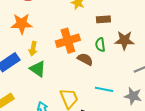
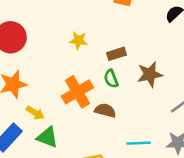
green semicircle: (100, 45) -> (111, 79), moved
yellow arrow: (33, 49) -> (35, 113), turned -56

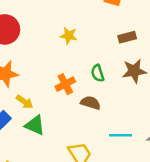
brown rectangle: (116, 54) -> (127, 37), moved
orange cross: (77, 92) -> (65, 84), size x0.7

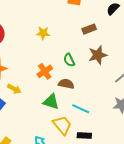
green triangle: (35, 125) -> (51, 102), moved
cyan line: (120, 135) -> (81, 109), moved, turned 30

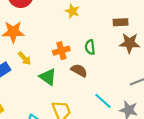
brown star: (98, 55) -> (130, 43), moved
green triangle: (51, 102) -> (48, 77), moved
cyan line: (81, 109) -> (103, 101), moved

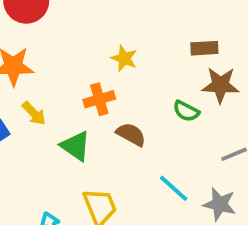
yellow star: (72, 11) -> (124, 58), moved
green semicircle: (90, 47) -> (186, 111), moved, turned -56

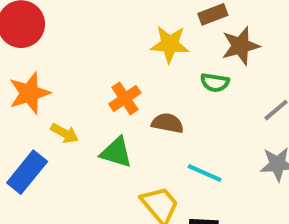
yellow star: (124, 58) -> (170, 44), moved, size x1.4
cyan line: (174, 188) -> (205, 173), moved

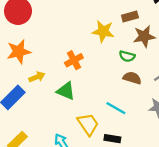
brown semicircle: (168, 123) -> (132, 78), moved
yellow arrow: (65, 133) -> (37, 77), turned -56

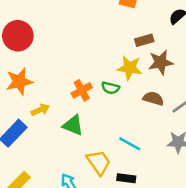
yellow star: (103, 31) -> (130, 68), moved
green semicircle: (127, 56) -> (110, 88), moved
brown semicircle: (132, 78) -> (153, 98), moved

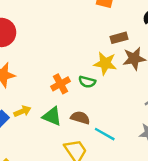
brown semicircle: (153, 98) -> (80, 118), moved
yellow arrow: (40, 110) -> (22, 111), moved

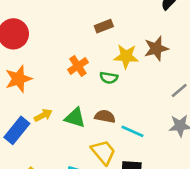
brown rectangle: (119, 38) -> (104, 26), moved
orange cross: (60, 84) -> (78, 66), moved

